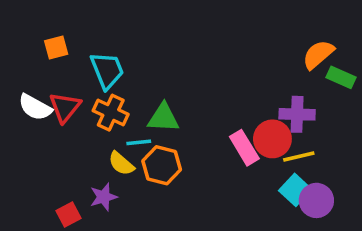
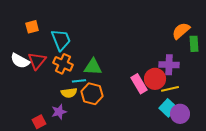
green rectangle: (341, 77) -> (194, 44), turned 63
yellow semicircle: (121, 164) -> (69, 93), turned -49

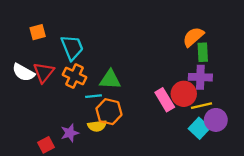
orange semicircle: (181, 31) -> (193, 37), moved
green rectangle: (194, 44) -> (203, 52), moved
yellow semicircle: (69, 93) -> (97, 126), moved
purple circle: (180, 114) -> (216, 120), moved

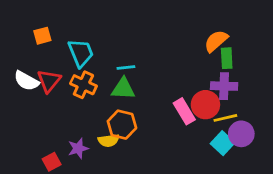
cyan line: (94, 96) -> (126, 68), moved

